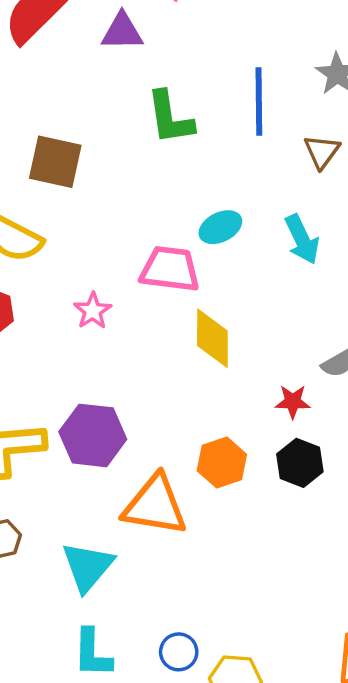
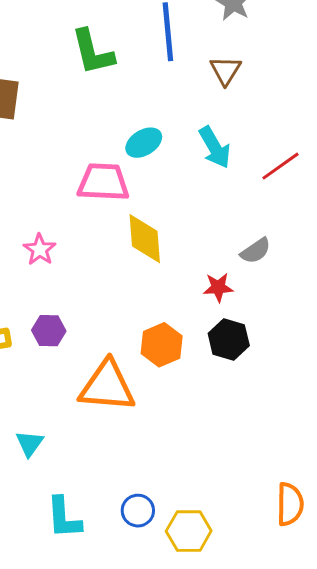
pink star: (93, 311) -> (40, 250), moved
purple hexagon: (93, 435) -> (49, 331), size x0.6
cyan triangle: (88, 567) -> (30, 443), moved, size x0.6

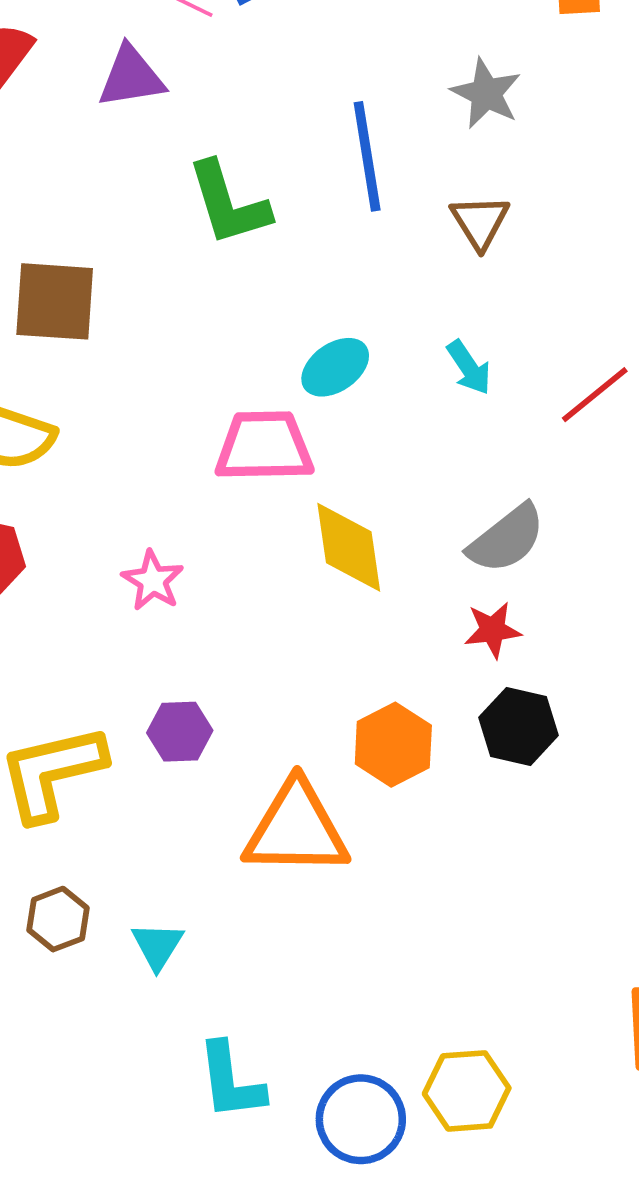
cyan arrow: (215, 147) -> (469, 368), size x0.7
gray semicircle: (256, 251) -> (506, 539), moved, size x1.4
blue circle: (138, 511) -> (361, 1119), moved, size x1.4

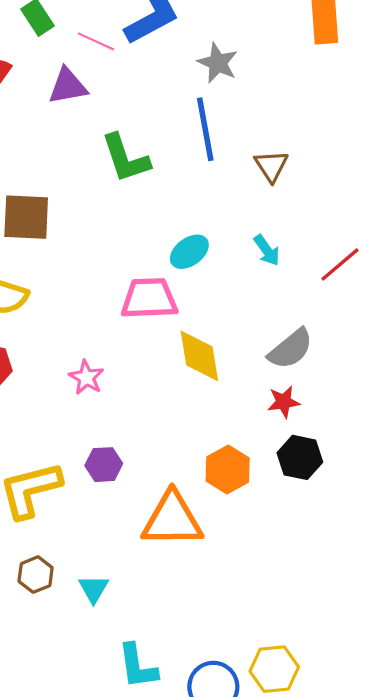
gray star: (486, 93) -> (218, 63), moved

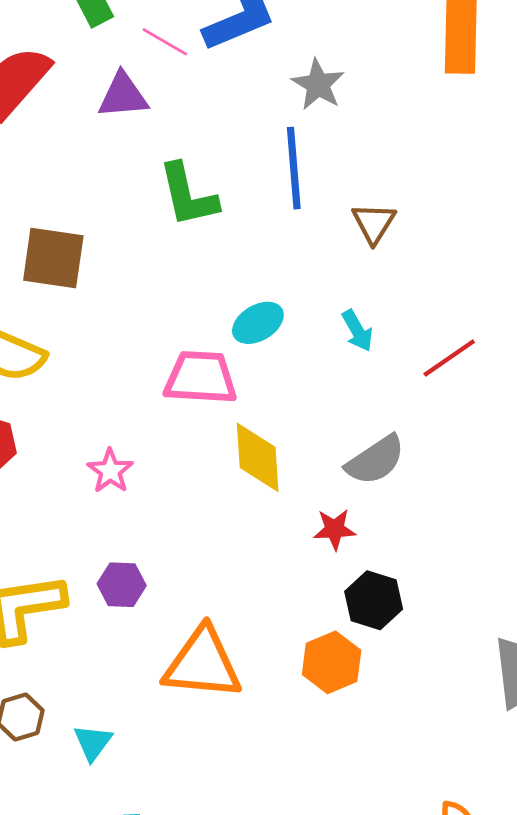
red star: (284, 402) -> (335, 529), moved
orange hexagon: (228, 469) -> (332, 662), moved

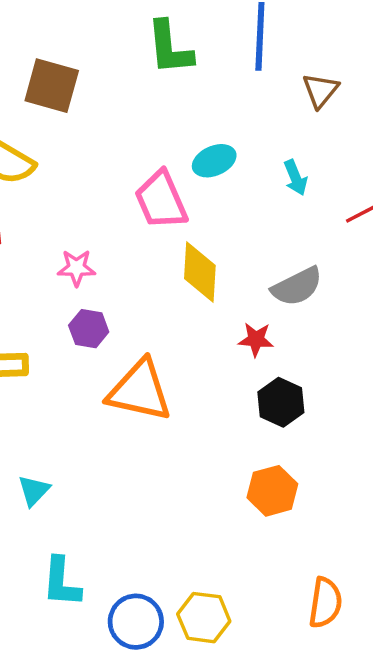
pink trapezoid: (201, 378) -> (161, 200), turned -124
pink star: (110, 471) -> (76, 268), turned 30
purple hexagon: (122, 585) -> (89, 329), moved
orange hexagon: (332, 662) -> (272, 491), moved
orange triangle: (203, 664) -> (140, 391), moved

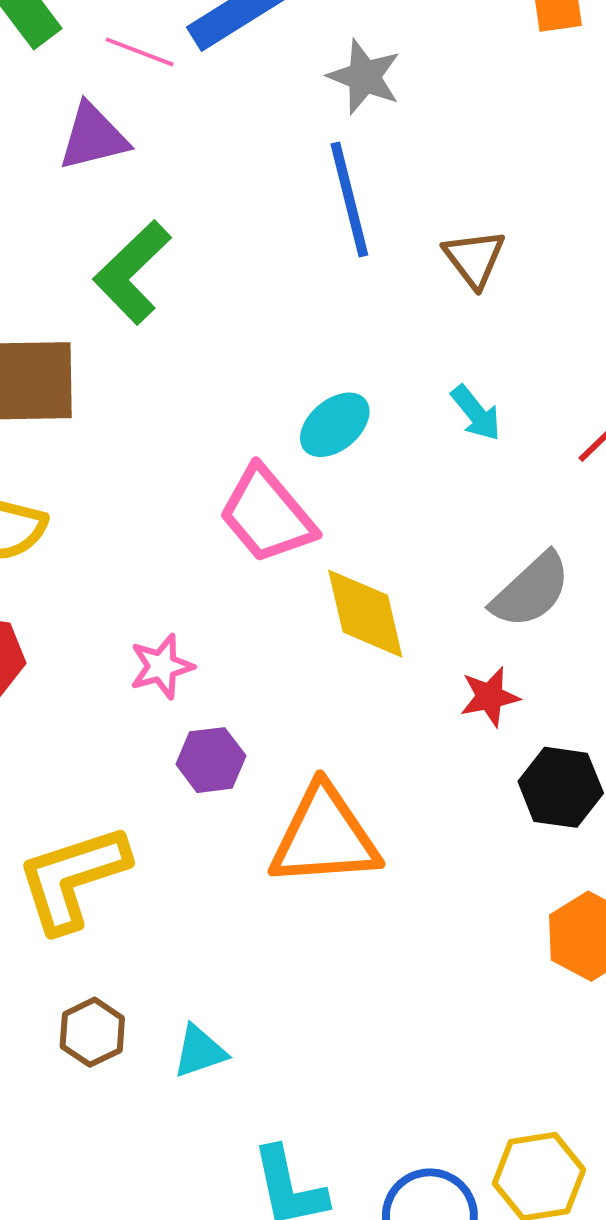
green L-shape: (170, 48) -> (132, 272), moved, turned 68
cyan triangle: (34, 491) -> (200, 1051), turned 44

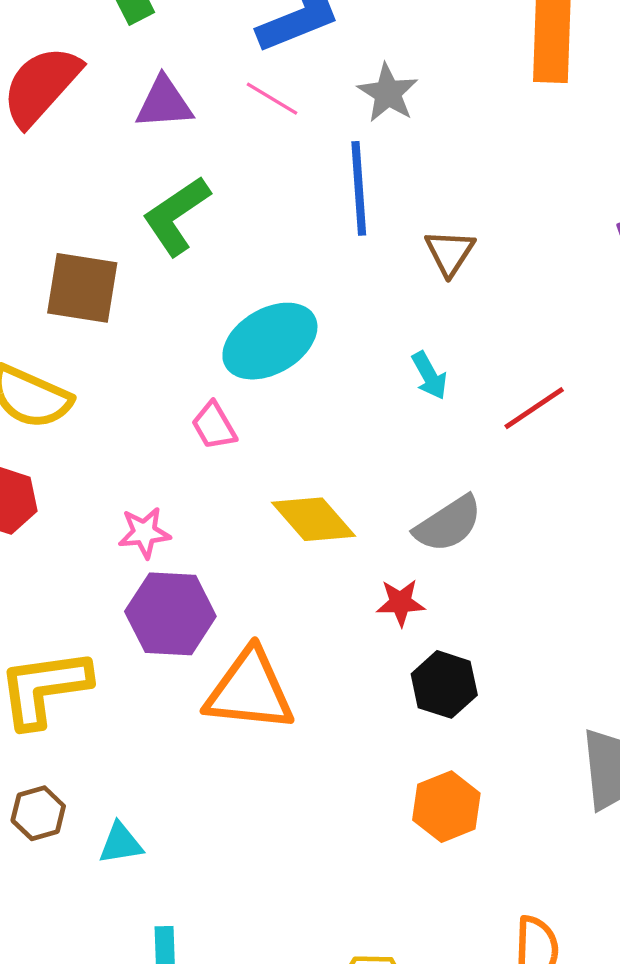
pink line: (140, 52) -> (272, 99), moved
cyan ellipse: (335, 425) -> (270, 341), moved, size x1.6
pink trapezoid: (267, 515) -> (214, 426), moved, size x0.6
yellow diamond: (365, 614) -> (313, 519), turned -38
purple hexagon: (211, 760) -> (170, 614), size x1.6

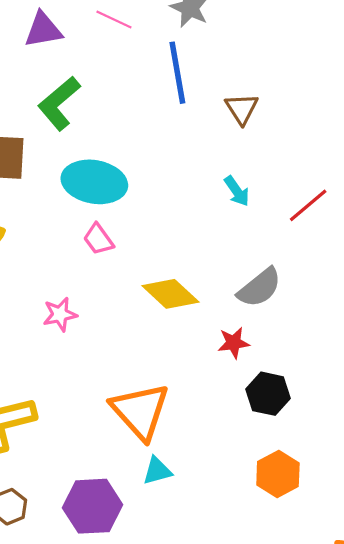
cyan ellipse: (270, 341) -> (94, 182), moved, turned 46
purple hexagon: (170, 614) -> (93, 506), moved
orange triangle: (250, 690) -> (140, 411), turned 48
cyan triangle: (121, 843) -> (157, 471), moved

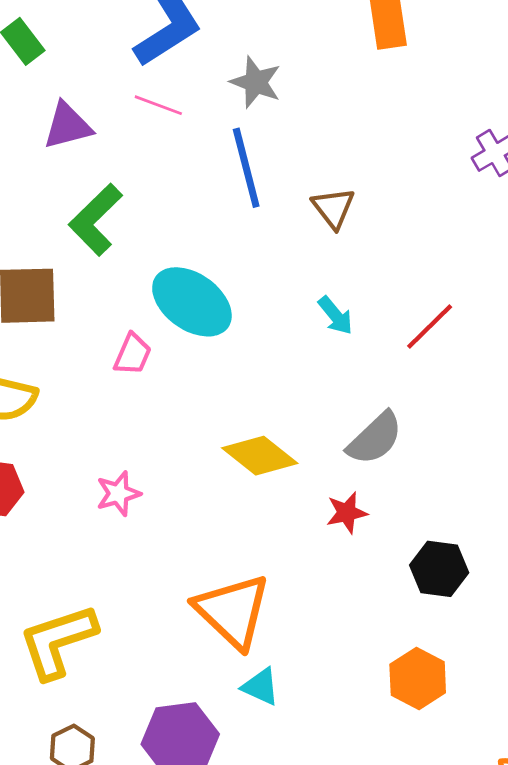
cyan ellipse: (94, 182) -> (192, 302), moved, turned 30
pink trapezoid: (98, 239) -> (133, 354), moved, turned -116
black hexagon: (268, 394) -> (439, 569), moved
cyan triangle: (157, 471) -> (261, 687), turned 44

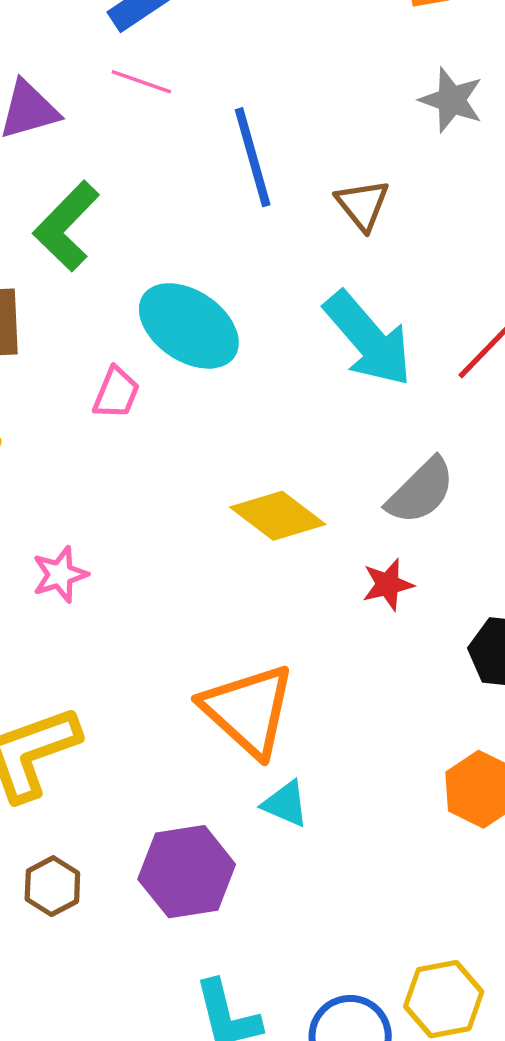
gray star: (256, 82) -> (451, 100), moved
cyan arrow: (335, 315) -> (368, 339), size x2.0
pink star: (118, 494) -> (60, 574), moved

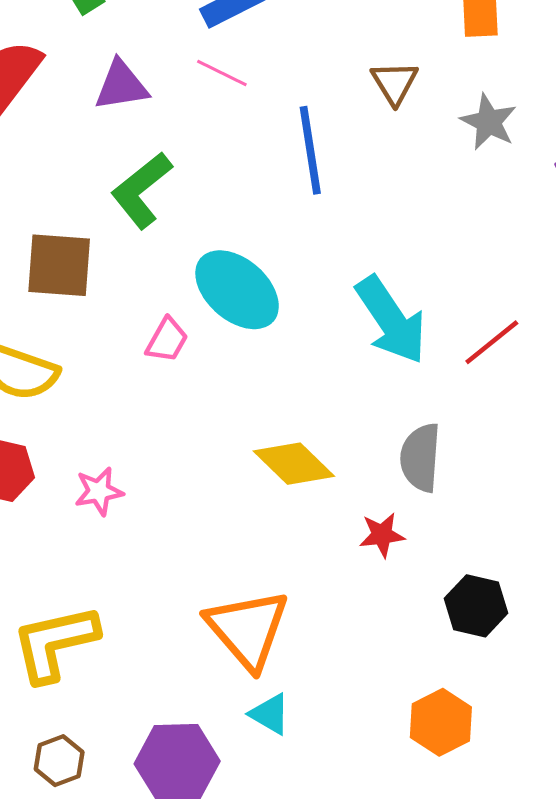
brown triangle: (363, 205) -> (395, 83), moved
gray semicircle: (421, 491) -> (420, 457), turned 132

